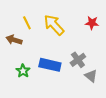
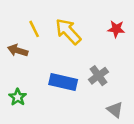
green star: (23, 71) -> (18, 97), moved
gray triangle: (91, 76) -> (115, 110), moved

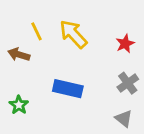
red star: (116, 29) -> (125, 44), moved, turned -30
gray cross: (99, 76) -> (128, 83), moved

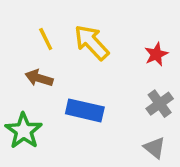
brown arrow: (19, 55) -> (39, 78), moved
green star: (19, 105) -> (24, 131), size x1.5

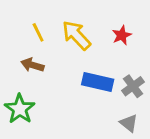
red star: (156, 54) -> (122, 35), moved
blue rectangle: (85, 110) -> (98, 82), moved

